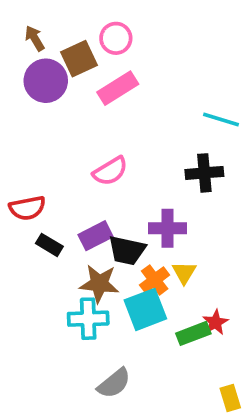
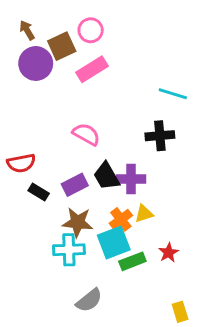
pink semicircle: (110, 171) -> (86, 134), turned -120
black trapezoid: (127, 250) -> (106, 176), moved, turned 48
yellow triangle: (184, 273) -> (144, 214), turned 42
green rectangle: (193, 333) -> (132, 261), moved

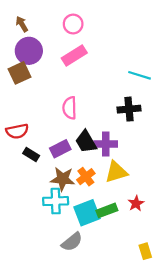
brown square: (62, 46) -> (20, 73), moved
pink semicircle: (86, 134) -> (70, 108), turned -120
yellow triangle: (144, 214) -> (116, 172), size x1.5
orange cross: (121, 219) -> (86, 177), moved
cyan square: (114, 243) -> (87, 213), moved

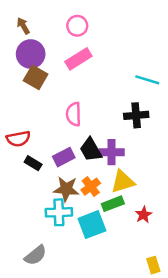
brown square: (20, 73) -> (36, 77), moved, turned -35
green rectangle: (107, 210) -> (113, 204), moved
gray semicircle: (72, 242) -> (36, 255), moved

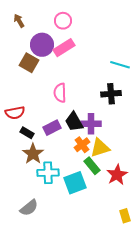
purple circle: (31, 54) -> (42, 45), moved
orange cross: (91, 187) -> (82, 145), moved
brown star: (66, 189) -> (33, 154), moved, turned 30
green rectangle: (113, 204) -> (92, 166), turned 72
red star: (144, 215) -> (117, 175), size x1.5

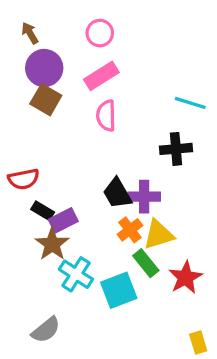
purple circle: (42, 45) -> (44, 68), moved
pink semicircle: (60, 93) -> (106, 116), moved
purple rectangle: (52, 128) -> (63, 220), moved
cyan cross: (48, 173) -> (76, 274), turned 35

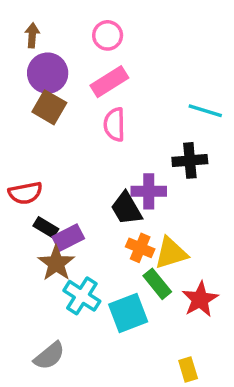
brown arrow: (30, 33) -> (32, 35), turned 35
purple cross: (144, 197) -> (149, 191), moved
orange cross: (130, 230) -> (140, 248), turned -30
yellow rectangle: (198, 343) -> (188, 370), moved

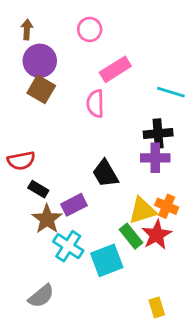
pink rectangle: (109, 82) -> (115, 69), moved
purple cross: (149, 191) -> (155, 158), moved
purple rectangle: (68, 238) -> (74, 205), moved
orange cross: (140, 248) -> (167, 206), moved
red star: (200, 299) -> (157, 235), moved

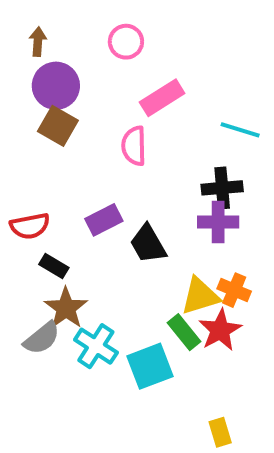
purple rectangle: (74, 205) -> (104, 220), moved
gray semicircle: (41, 296) -> (42, 338), moved

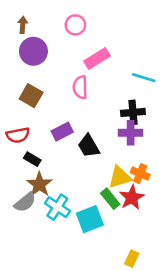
brown square: (58, 126) -> (31, 96), moved
yellow rectangle: (220, 432) -> (132, 259), turned 42

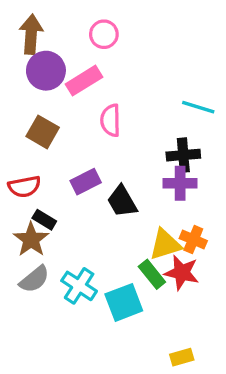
brown arrow: (23, 25) -> (31, 34), size x1.6
pink rectangle: (97, 58) -> (84, 81), moved
brown star: (39, 184) -> (31, 240), moved
red star: (132, 198) -> (182, 273), turned -30
yellow rectangle: (132, 259) -> (182, 357), turned 49

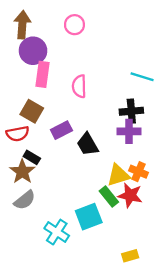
pink rectangle: (84, 81) -> (42, 74), moved, turned -50
brown square: (43, 132) -> (32, 111), moved
cyan cross: (79, 286) -> (57, 232), moved

